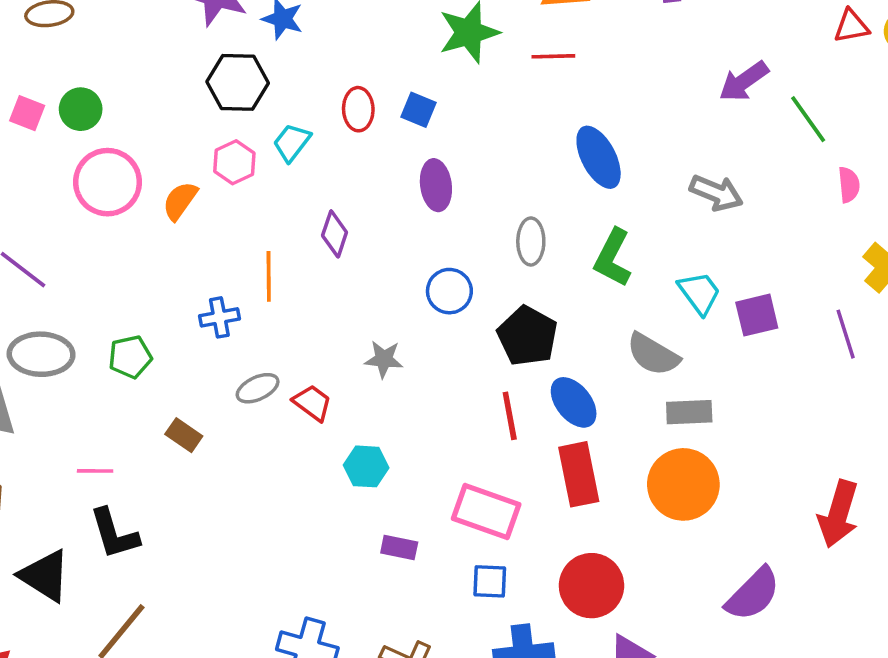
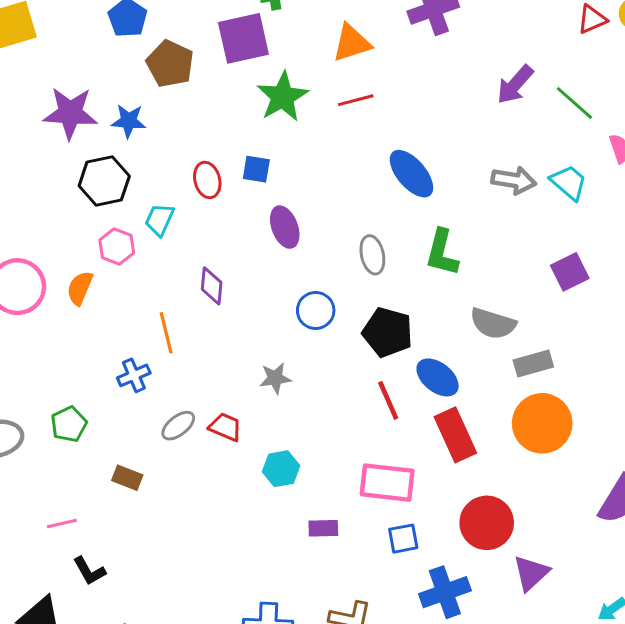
cyan trapezoid: (699, 293) -> (569, 182), moved
black L-shape: (114, 534) -> (89, 571), size x0.7

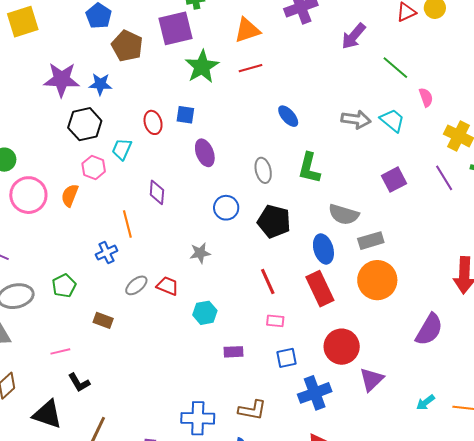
purple arrow: (515, 85) -> (354, 36), moved
blue ellipse: (411, 174) -> (288, 116), size x0.7
blue ellipse: (438, 377) -> (323, 249), moved, turned 36
red line: (388, 400) -> (268, 281), moved
pink rectangle: (387, 483) -> (275, 321), size x0.5

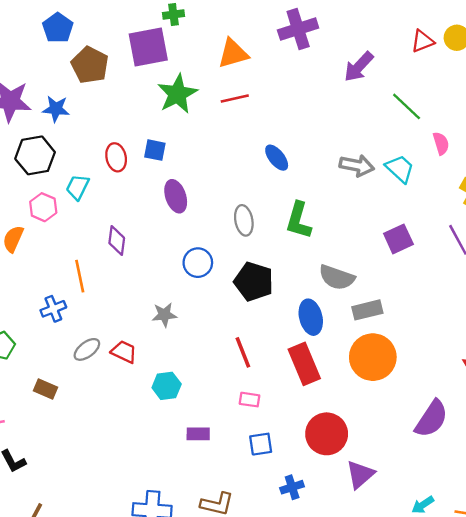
blue cross: (315, 393) -> (292, 487), size x0.6

